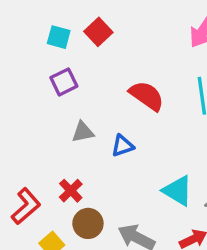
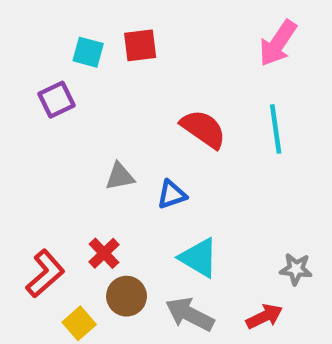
red square: (98, 32) -> (140, 45), turned 36
purple square: (64, 82) -> (56, 100), moved
cyan triangle: (178, 191) -> (199, 258), moved

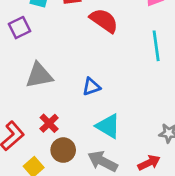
red semicircle: (203, 129) -> (104, 21), moved
gray triangle: (120, 176) -> (39, 75), moved, size x1.5

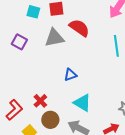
purple square: (20, 28) -> (19, 42), moved, turned -35
gray triangle: (39, 75) -> (54, 38), moved

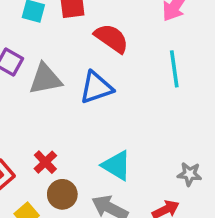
gray triangle: (54, 38) -> (45, 79), moved
blue triangle: (70, 75) -> (96, 87), moved, size x1.5

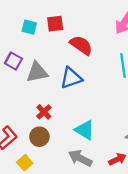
red cross: (45, 162) -> (44, 112), moved
brown circle: (62, 194) -> (39, 137), moved

